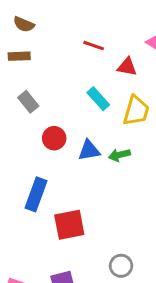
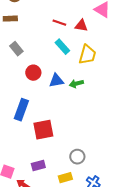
red line: (94, 46) -> (59, 23), moved

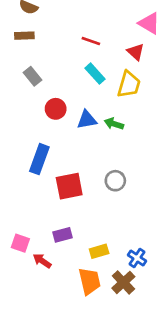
red triangle: (81, 26) -> (136, 52), moved, turned 32
green arrow: (76, 84) -> (114, 124), turned 32
gray circle: (77, 157) -> (115, 181), moved

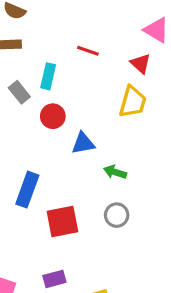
cyan rectangle: (95, 74) -> (48, 76), moved, turned 55
red circle: (56, 109) -> (53, 116), moved
green arrow: (114, 124) -> (115, 172), moved

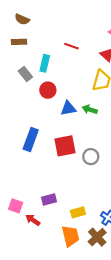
green arrow: (115, 172) -> (90, 109), moved
red square: (62, 221) -> (65, 146), moved

